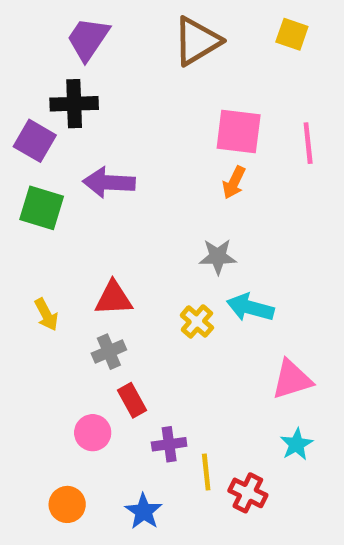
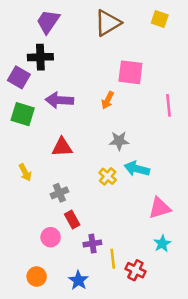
pink line: (308, 143) -> (169, 105), moved
orange arrow: (234, 182) -> (108, 100), moved
red triangle: (114, 298) -> (62, 147), moved

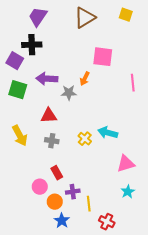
gray star: (119, 141) -> (69, 93), moved
yellow arrow: (25, 173) -> (20, 136), size x1.5
gray cross: (59, 193) -> (52, 141), moved, turned 32
red cross: (136, 270) -> (107, 222), moved
orange circle: (37, 277) -> (55, 202), moved

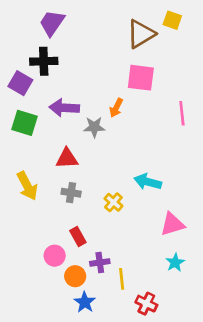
brown triangle: (85, 18) -> (141, 34), moved
yellow cross: (85, 139) -> (113, 202), moved

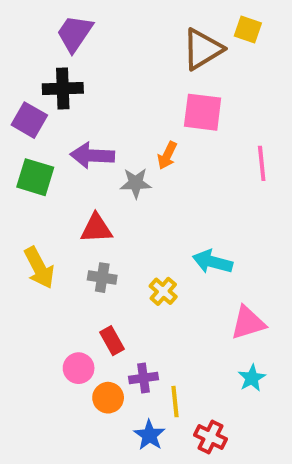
blue star: (85, 302) -> (149, 435), moved

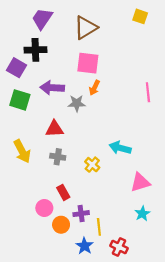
brown triangle: (203, 49) -> (86, 28), moved
pink square: (203, 112) -> (88, 63), moved

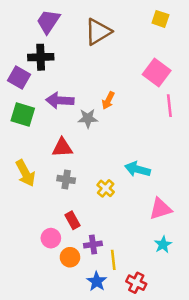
pink square: (88, 63) -> (157, 72), moved, turned 30

